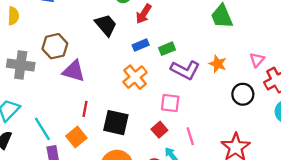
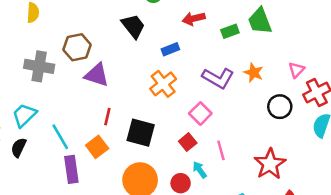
red arrow: (144, 14) -> (194, 19), moved, turned 42
green rectangle: (167, 49) -> (230, 31), moved
pink square: (170, 103) -> (200, 113), turned 36

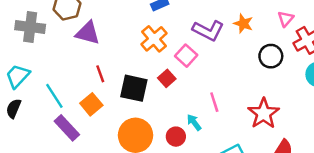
pink square: (200, 113) -> (186, 56), moved
red line: (107, 117) -> (100, 74), turned -30
red square: (188, 142) -> (167, 78), moved
purple rectangle: (71, 169) -> (67, 128), turned -32

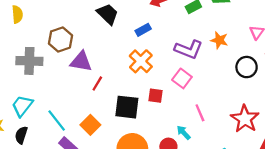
pink square: (186, 56) -> (182, 78), moved
red line: (100, 74) -> (97, 84), moved, turned 56
red square: (167, 78) -> (155, 96), turned -35

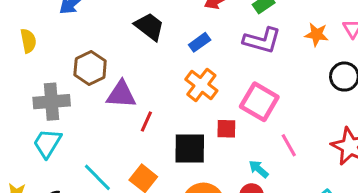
orange star: (219, 40) -> (317, 34), moved
purple L-shape: (189, 49) -> (262, 40), moved
pink square: (182, 78) -> (259, 102), size x1.4
cyan trapezoid: (22, 106) -> (47, 143), moved
cyan arrow: (184, 133) -> (259, 169), moved

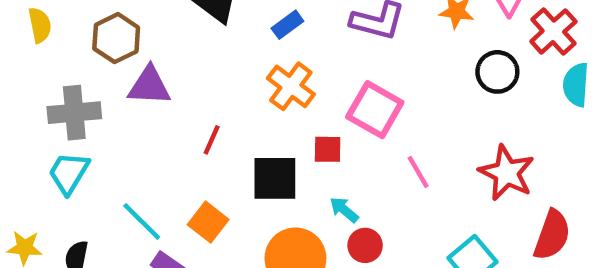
brown hexagon: (90, 68) -> (116, 38), moved
purple triangle: (121, 94) -> (149, 86), moved
cyan arrow: (259, 169) -> (344, 210), moved

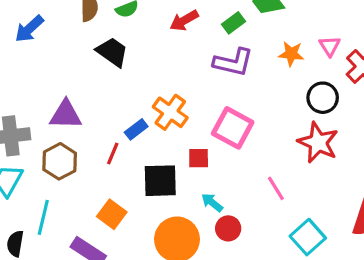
blue rectangle: (287, 25) -> (136, 129), moved
brown hexagon: (116, 38) -> (60, 161), moved
pink line: (418, 172) -> (276, 188), moved
red star: (507, 173) -> (318, 142), moved
cyan line: (142, 221) -> (43, 217), moved, turned 60

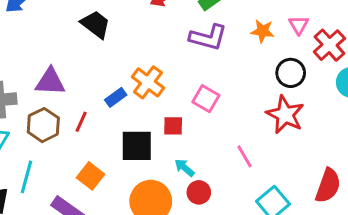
pink square: (233, 128) -> (206, 99), size x0.7
red line: (113, 153) -> (81, 122), moved

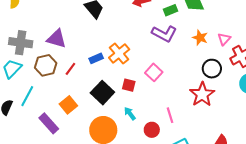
black square: (137, 146) -> (102, 93), turned 30
red circle: (199, 192) -> (152, 130), moved

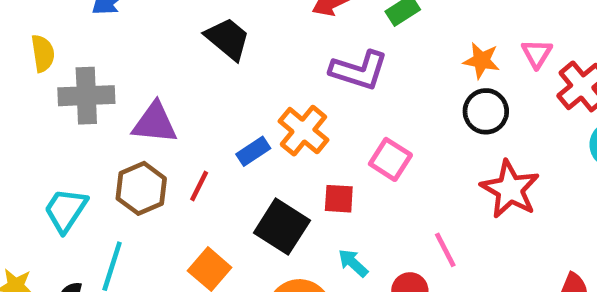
purple L-shape: (164, 34) -> (359, 70), moved
gray cross: (21, 43) -> (86, 96), moved
black circle: (212, 69) -> (486, 111), moved

